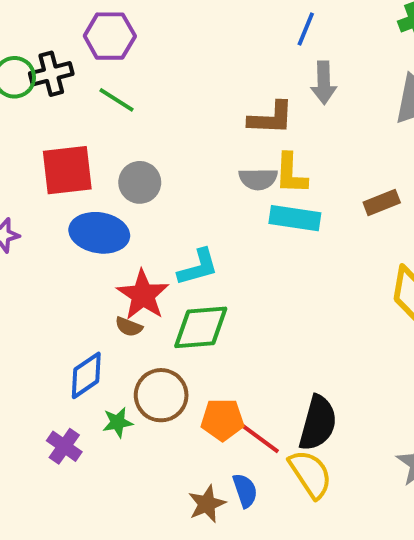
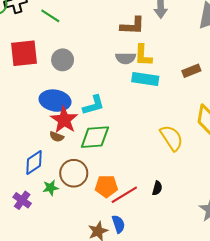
blue ellipse: (99, 233) -> (55, 101), moved
black semicircle: (318, 423) -> (157, 188), size x0.5
red line: (256, 436) -> (124, 195), turned -68
yellow semicircle: (310, 474) -> (172, 138), moved

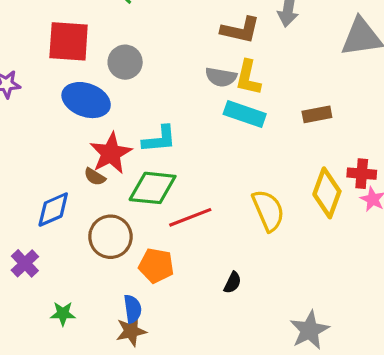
blue ellipse: (55, 101) -> (86, 100), moved
green star: (51, 188) -> (63, 314), moved
red line: (124, 195) -> (190, 217), moved
blue semicircle: (118, 224) -> (133, 309), moved

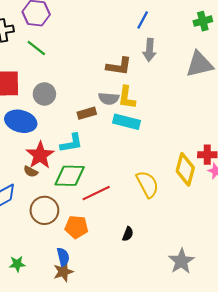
brown rectangle: (317, 114) -> (87, 113), moved

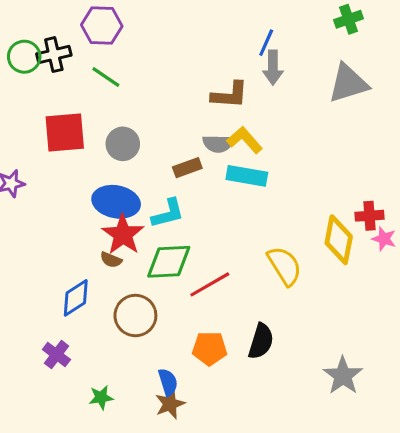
blue line: (143, 20) -> (266, 43), moved
yellow L-shape: (127, 97) -> (245, 140), turned 135
blue ellipse: (21, 121) -> (116, 202), moved
orange pentagon: (76, 227) -> (210, 348), moved
black semicircle: (128, 234) -> (261, 341), size x1.6

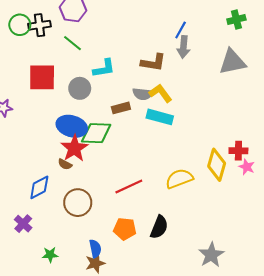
cyan L-shape: (168, 213) -> (104, 68), moved
green diamond: (169, 262) -> (96, 133), moved
yellow semicircle: (285, 266) -> (179, 179), turned -84

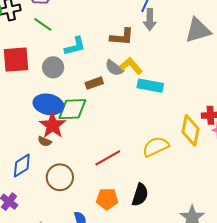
gray semicircle: (143, 94) -> (114, 68), turned 36
cyan rectangle: (160, 117) -> (150, 86), moved

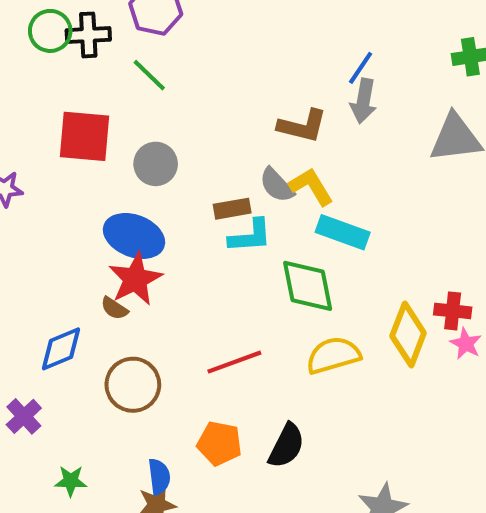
cyan L-shape: (75, 46) -> (250, 236), moved
green diamond: (72, 109) -> (308, 286), moved, turned 72

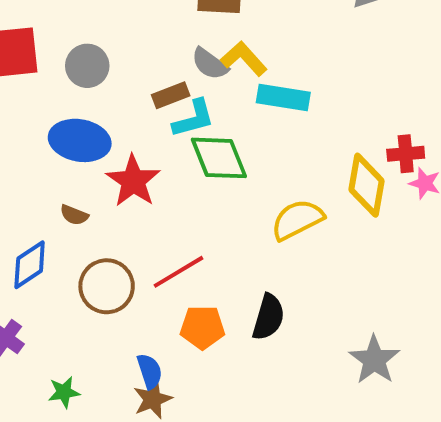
red star: (135, 279) -> (133, 181), moved
green diamond: (308, 286) -> (219, 158), moved
red line: (234, 362) -> (178, 272), moved

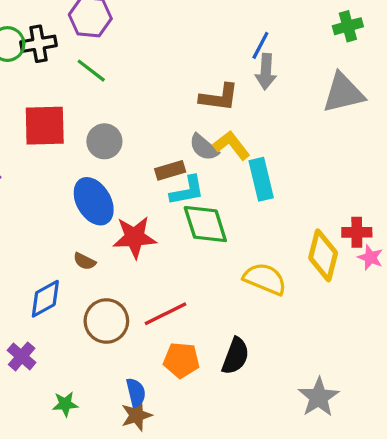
cyan rectangle: (283, 98) -> (261, 179), turned 63
blue ellipse: (80, 140) -> (94, 201), turned 45
red star: (133, 181) -> (135, 237), turned 30
yellow semicircle: (297, 220) -> (265, 279), turned 45

